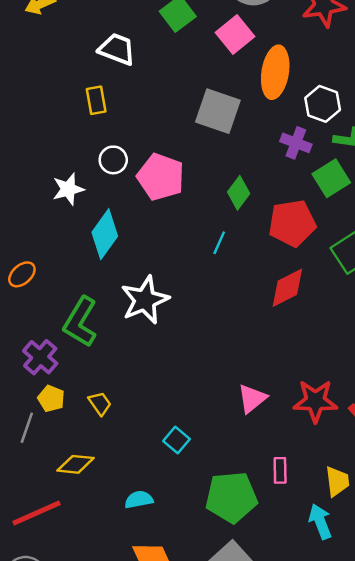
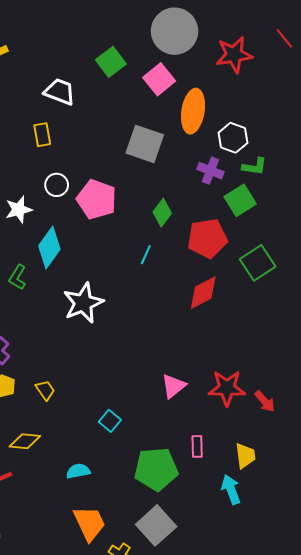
green L-shape: (80, 322) -> (18, 277), moved, size x0.6

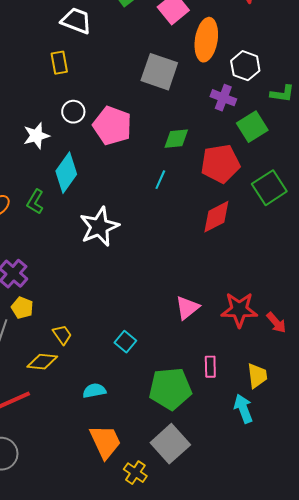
green L-shape: (255, 166) -> (282, 94), moved
green diamond: (162, 213) -> (176, 139), turned 48
yellow trapezoid: (45, 390) -> (62, 335), moved

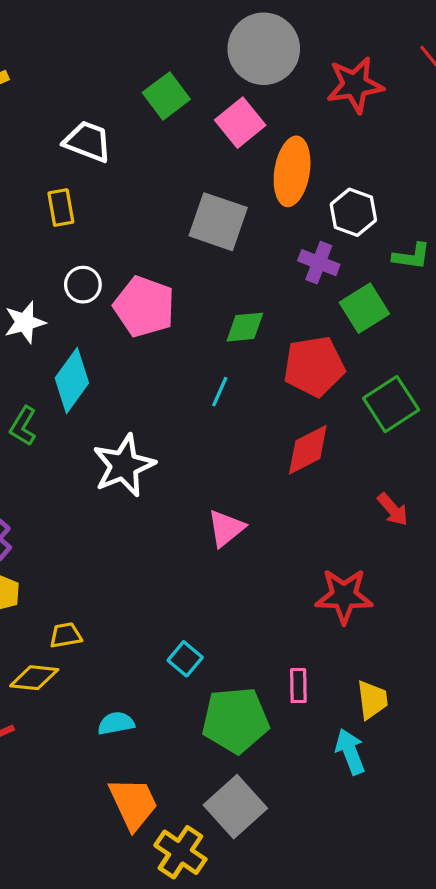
pink triangle: (187, 308) -> (226, 528), moved
red arrow: (276, 323) -> (393, 509), moved
yellow trapezoid: (62, 335) -> (66, 635), turned -65
cyan square: (125, 342) -> (185, 659), moved
yellow cross: (135, 473) -> (180, 852), size x1.4

